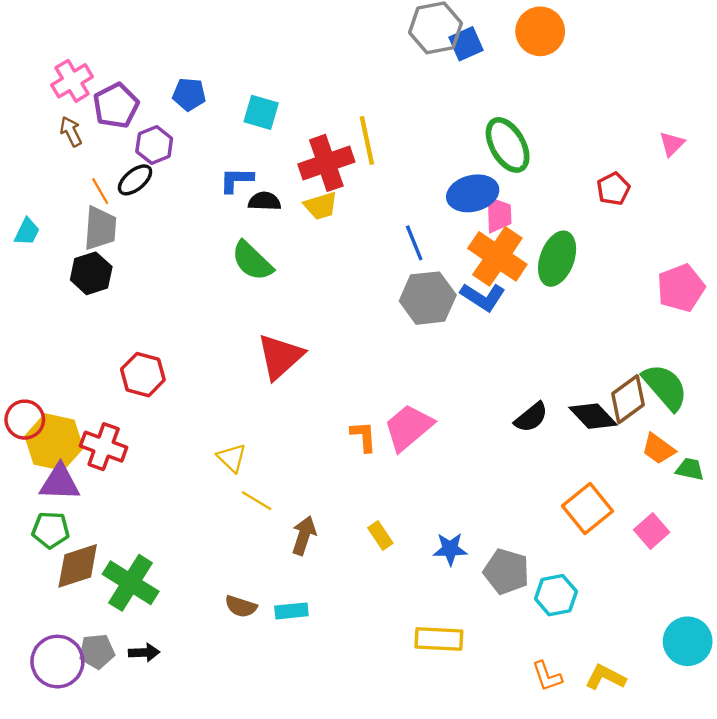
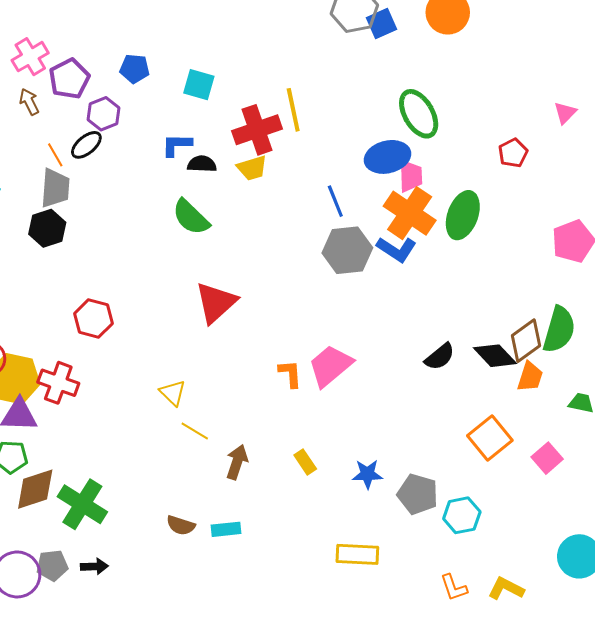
green semicircle: (665, 387) -> (559, 330), turned 57
orange trapezoid: (658, 449) -> (530, 377), moved, turned -108

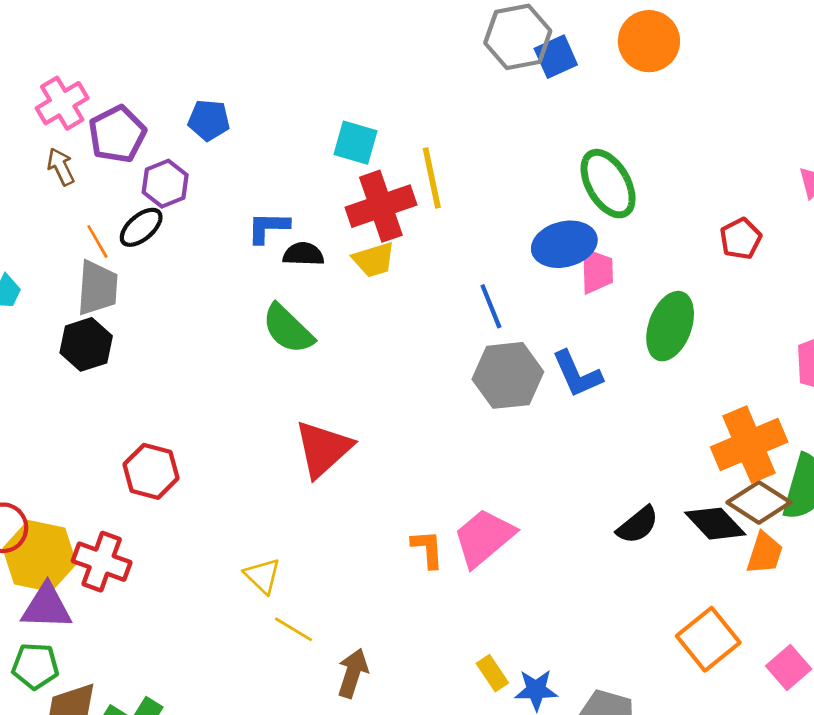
cyan square: (199, 85) -> (356, 143), moved
orange cross: (410, 213) -> (749, 445), moved, turned 33
blue L-shape: (397, 249) -> (577, 374), turned 33
brown diamond: (526, 341) -> (759, 502), turned 69
yellow rectangle: (305, 462) -> (492, 673), moved

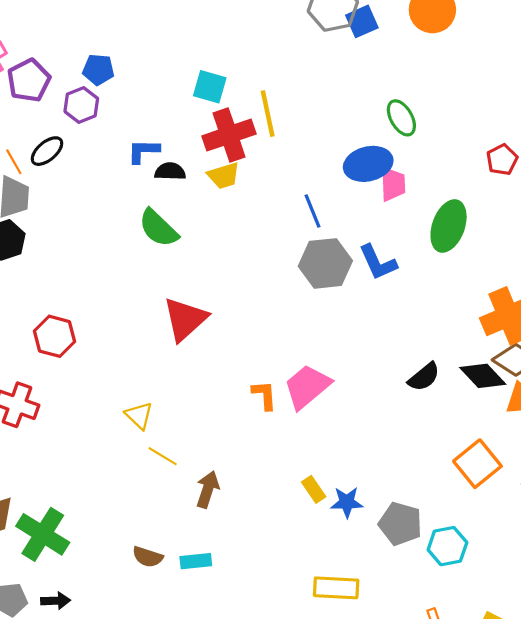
purple hexagon: (165, 184) -> (81, 105), moved
green ellipse: (608, 184) -> (401, 118), size x0.7

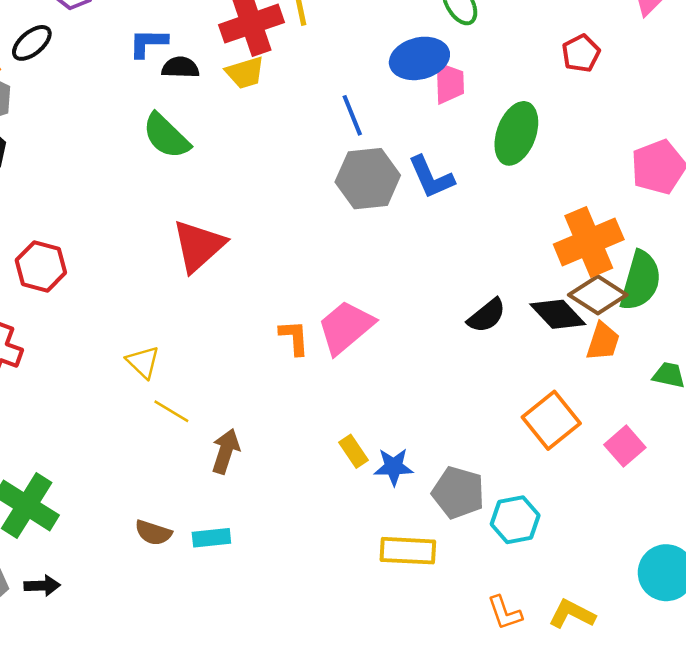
yellow rectangle: (336, 588) -> (408, 551), moved

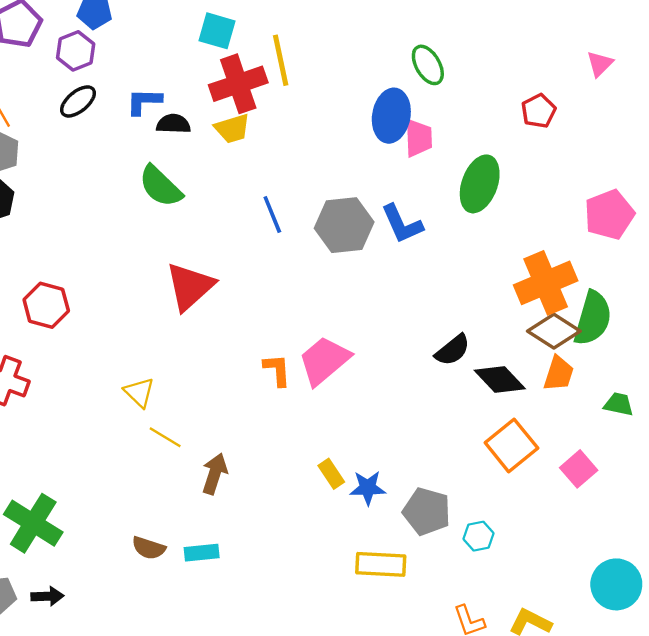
black ellipse: (32, 43) -> (78, 101), moved
blue ellipse: (419, 58) -> (391, 116), turned -66
blue line: (352, 115) -> (272, 215), moved
black diamond: (558, 314) -> (500, 379), moved
cyan hexagon: (515, 520) -> (478, 536), size x0.7

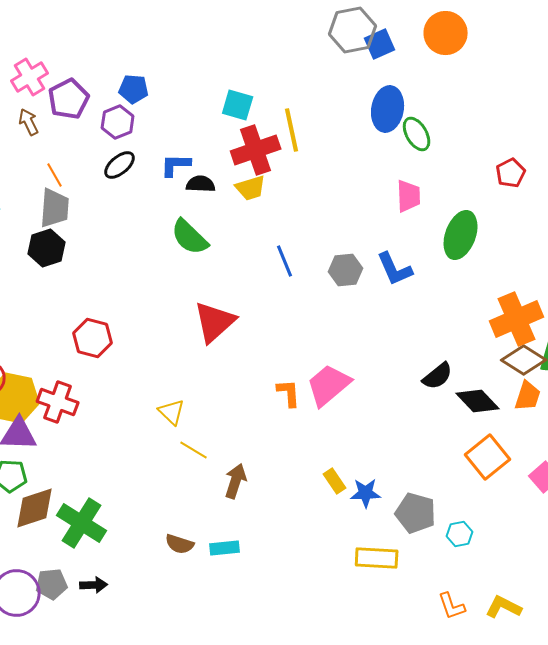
blue ellipse: (391, 116) -> (388, 109), moved
gray hexagon: (344, 225) -> (346, 270), size x0.7

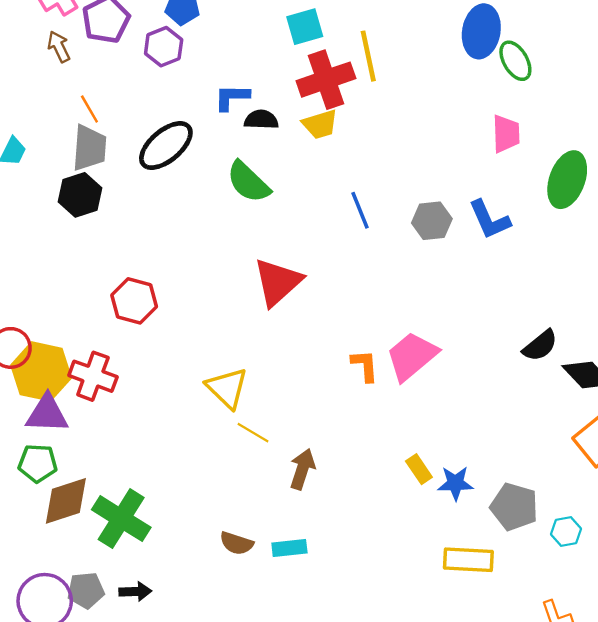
cyan square: (238, 105) -> (305, 27), turned -32
black ellipse: (120, 165) -> (166, 146), moved, size x1.5
yellow triangle: (172, 412) -> (227, 388), size x1.4

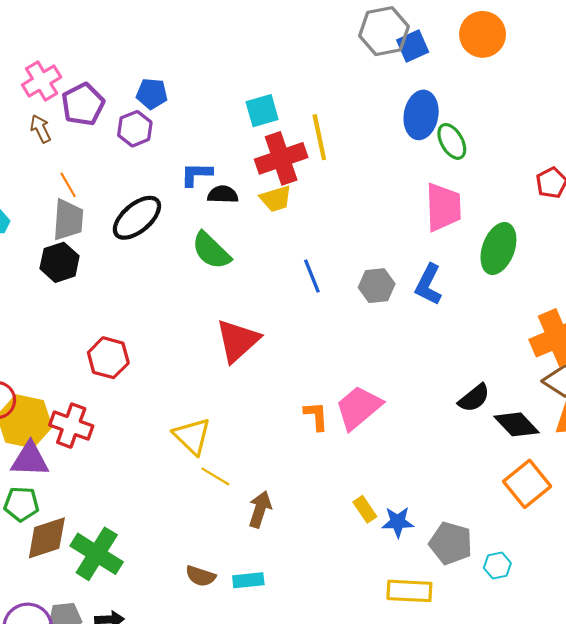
pink trapezoid: (506, 134) -> (443, 207), size x1.4
blue L-shape: (490, 220) -> (428, 285), turned 51

